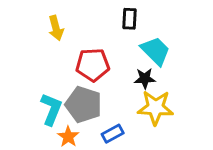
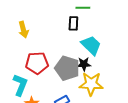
red pentagon: (93, 65) -> (37, 63), moved
gray pentagon: (84, 105) -> (67, 68), moved

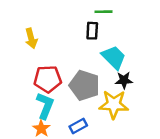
black star: (84, 64) -> (124, 80), moved
cyan L-shape: (20, 85) -> (45, 106), moved

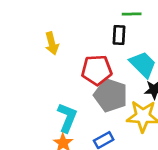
red pentagon: (48, 79) -> (97, 70), moved

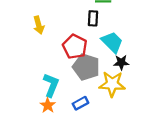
red pentagon: (97, 70) -> (75, 47), turned 30

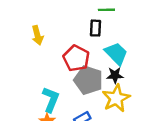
black star: (121, 62) -> (115, 75), moved
yellow star: (112, 84) -> (116, 98), turned -30

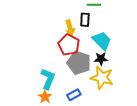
yellow arrow: (37, 35) -> (70, 28), moved
yellow star: (116, 98) -> (102, 78), turned -30

